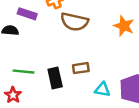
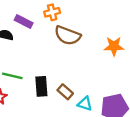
orange star: (124, 26) -> (114, 46), turned -30
brown rectangle: (81, 68) -> (65, 92), moved, turned 42

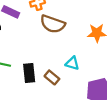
cyan triangle: (85, 104) -> (72, 63), moved

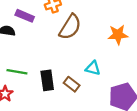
brown semicircle: (53, 24) -> (70, 27), turned -75

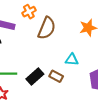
black rectangle: (47, 80) -> (35, 76), turned 66

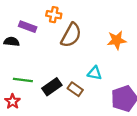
orange cross: (29, 12) -> (54, 15), turned 32

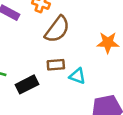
brown rectangle: (75, 89) -> (56, 65), moved, turned -48

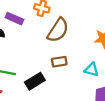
cyan triangle: (77, 76) -> (92, 70), moved

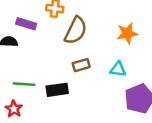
black rectangle: (35, 81) -> (57, 90), turned 30

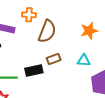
black rectangle: (57, 90) -> (34, 70), moved

